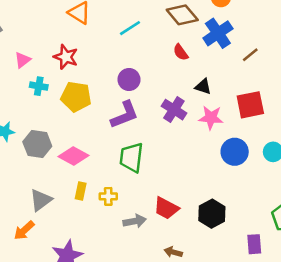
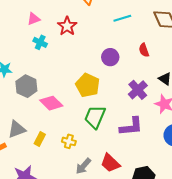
red semicircle: (181, 52) -> (144, 50), moved
yellow pentagon: (76, 97) -> (88, 85), moved
purple L-shape: (125, 115) -> (131, 127), moved
yellow rectangle: (81, 191) -> (40, 139), moved
gray arrow: (135, 221) -> (83, 166), turned 126

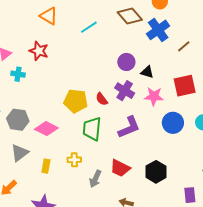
red semicircle: (144, 50) -> (102, 99), moved
purple circle: (110, 57) -> (126, 62), moved
gray triangle: (17, 129) -> (20, 153), moved

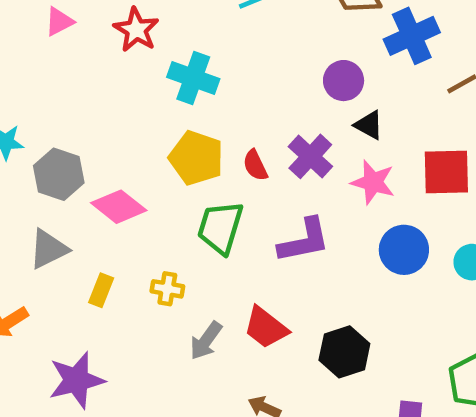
purple circle: (126, 62) -> (344, 81), moved
cyan cross: (18, 74) -> (193, 78), moved, size x1.5

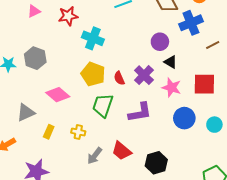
red star: (136, 30) -> (68, 16), turned 30
gray hexagon: (59, 174) -> (35, 58), moved

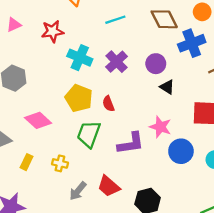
purple cross: (144, 75) -> (117, 62), moved
pink star: (172, 87) -> (160, 127), moved

